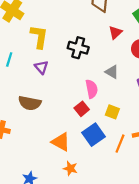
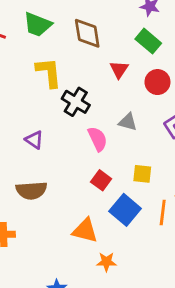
yellow L-shape: (39, 37) -> (49, 72), moved
black cross: (78, 48) -> (76, 102), turned 30
pink semicircle: (92, 89) -> (98, 139), moved

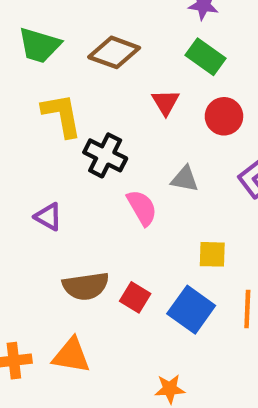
brown diamond: (87, 33) -> (114, 52), turned -56
red square: (101, 180) -> (135, 297), moved
brown semicircle: (31, 190) -> (86, 286), moved
orange triangle: (85, 231) -> (71, 355), moved

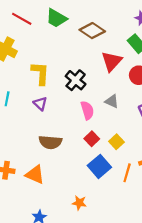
red triangle: (165, 102) -> (112, 61), size x1.5
yellow L-shape: (62, 115) -> (40, 73), moved
yellow square: (212, 254) -> (116, 142), turned 32
red square: (135, 297) -> (92, 139), moved

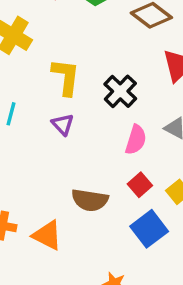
pink semicircle: (87, 110) -> (136, 140), turned 30
brown semicircle: (50, 142) -> (90, 200), moved

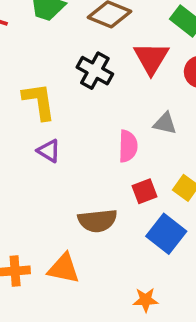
black cross: (120, 91) -> (95, 71), moved
red square: (140, 185) -> (145, 191), turned 35

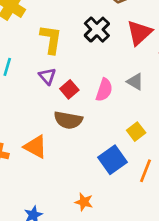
red square: (145, 191) -> (69, 89), moved, turned -36
brown semicircle: (98, 221) -> (68, 120), moved
orange triangle: (64, 268) -> (35, 147), moved

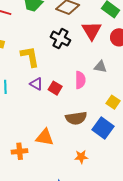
brown semicircle: (68, 120) -> (76, 118), moved
orange star: (84, 202) -> (81, 157), moved

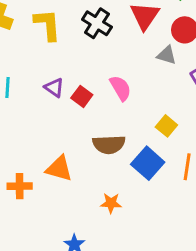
yellow L-shape: (30, 57) -> (47, 25), moved
gray triangle: (100, 67) -> (167, 55), moved
pink semicircle: (80, 80) -> (120, 88), turned -36

